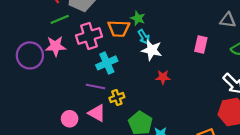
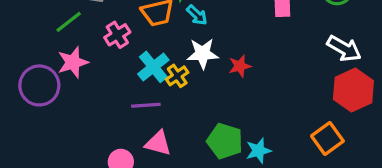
pink cross: (89, 36) -> (117, 35), size x0.7
white star: (152, 50) -> (203, 54), moved
yellow cross: (117, 97) -> (177, 76), moved

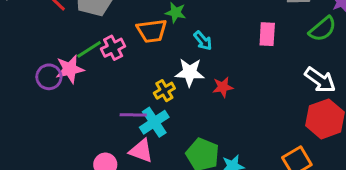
cyan arrow: (197, 15) -> (203, 41), moved
green line: (69, 22) -> (89, 49), moved
cyan cross: (153, 67) -> (154, 122), moved
purple circle: (39, 85) -> (49, 77), moved, size x0.7

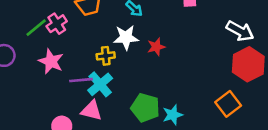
pink star: (70, 69) -> (51, 61), moved, turned -30
yellow cross: (164, 91) -> (106, 56), turned 30

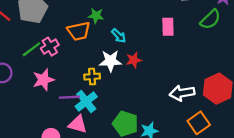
white arrow: (240, 31) -> (182, 93), moved, turned 140
red star: (156, 47) -> (134, 60), moved
pink star: (51, 61) -> (43, 80), turned 30

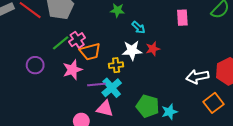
orange trapezoid: (79, 31) -> (90, 52), moved

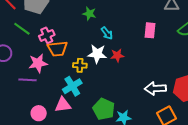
green line: (61, 43) -> (22, 29), moved, turned 66
purple line: (97, 84) -> (27, 80), moved
pink triangle: (105, 109) -> (63, 105), turned -30

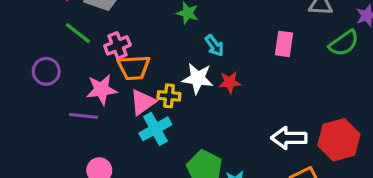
pink triangle: (63, 105) -> (143, 102), moved, turned -30

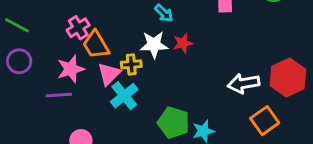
green line: (78, 33) -> (17, 25), moved
orange trapezoid: (134, 68) -> (96, 45), turned 72

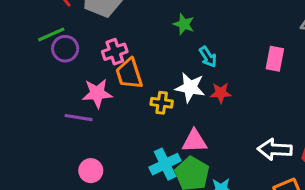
green line: (17, 25) -> (51, 34), turned -65
purple circle: (19, 61) -> (65, 49), moved
pink triangle: (109, 74) -> (194, 141), moved, turned 30
cyan cross: (124, 96) -> (165, 164), moved

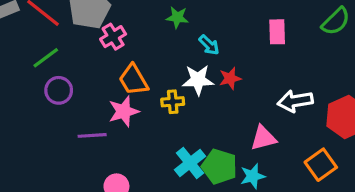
purple circle: (65, 49) -> (59, 90), moved
pink cross: (115, 52) -> (113, 37), moved
pink star: (97, 93) -> (124, 111), moved
pink triangle: (194, 141) -> (263, 138), moved
white arrow: (275, 149) -> (295, 101), moved

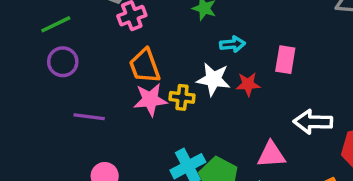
pink rectangle: (277, 32) -> (285, 60), moved
cyan arrow: (209, 45) -> (232, 44), turned -60
pink star: (124, 111) -> (150, 100), moved

